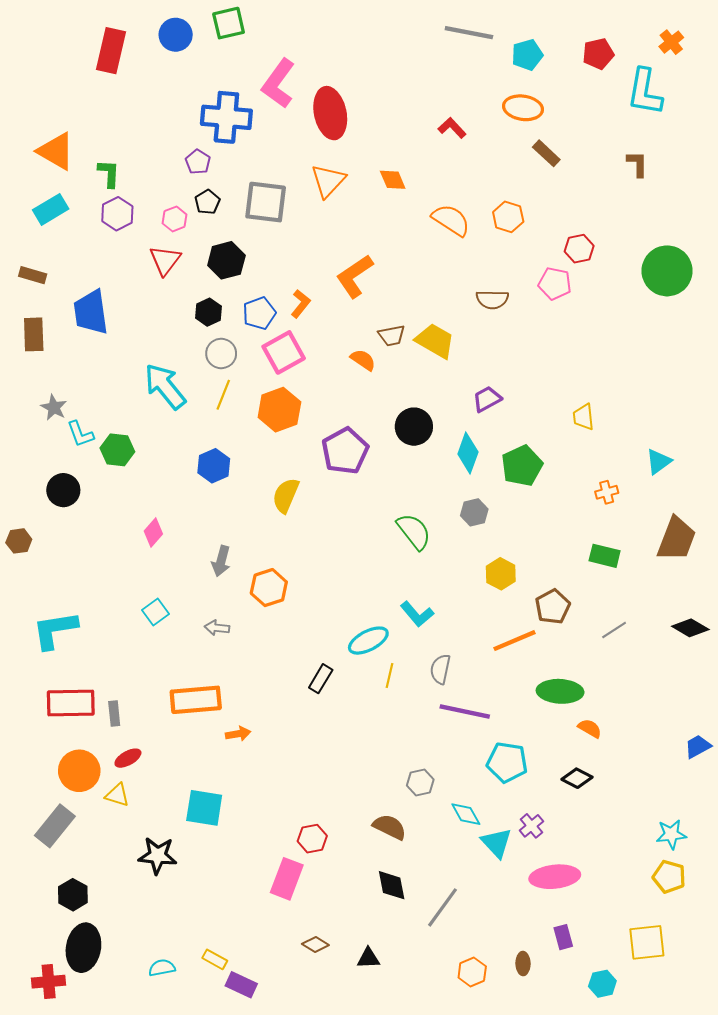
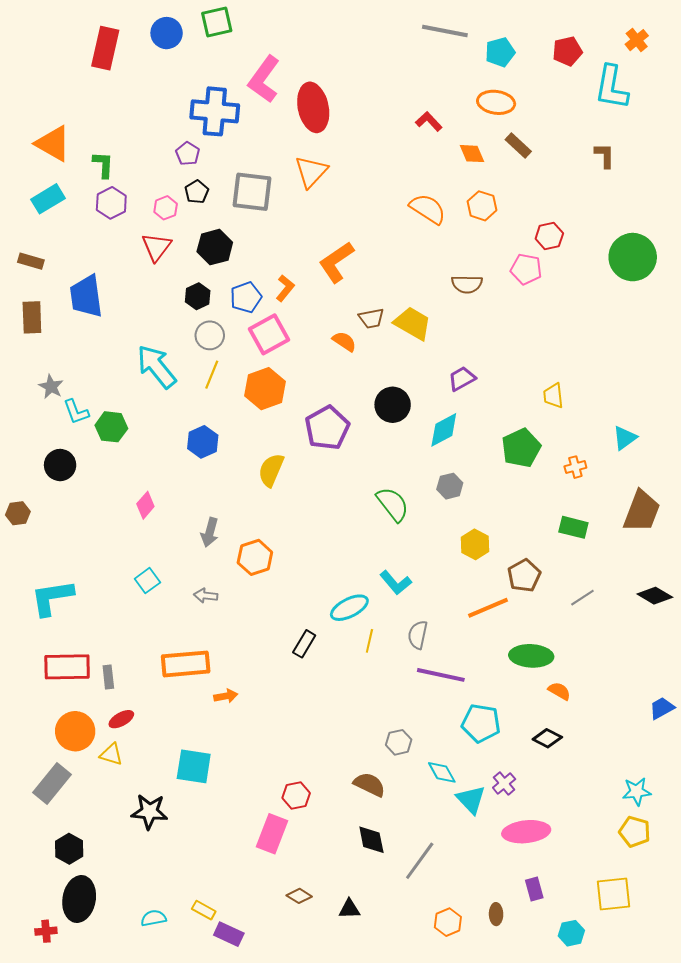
orange diamond: (393, 180) -> (472, 154), moved
cyan diamond: (468, 453) -> (444, 430), turned 42
green pentagon: (522, 466) -> (521, 448), moved
red cross: (49, 982) -> (46, 931), size x0.7

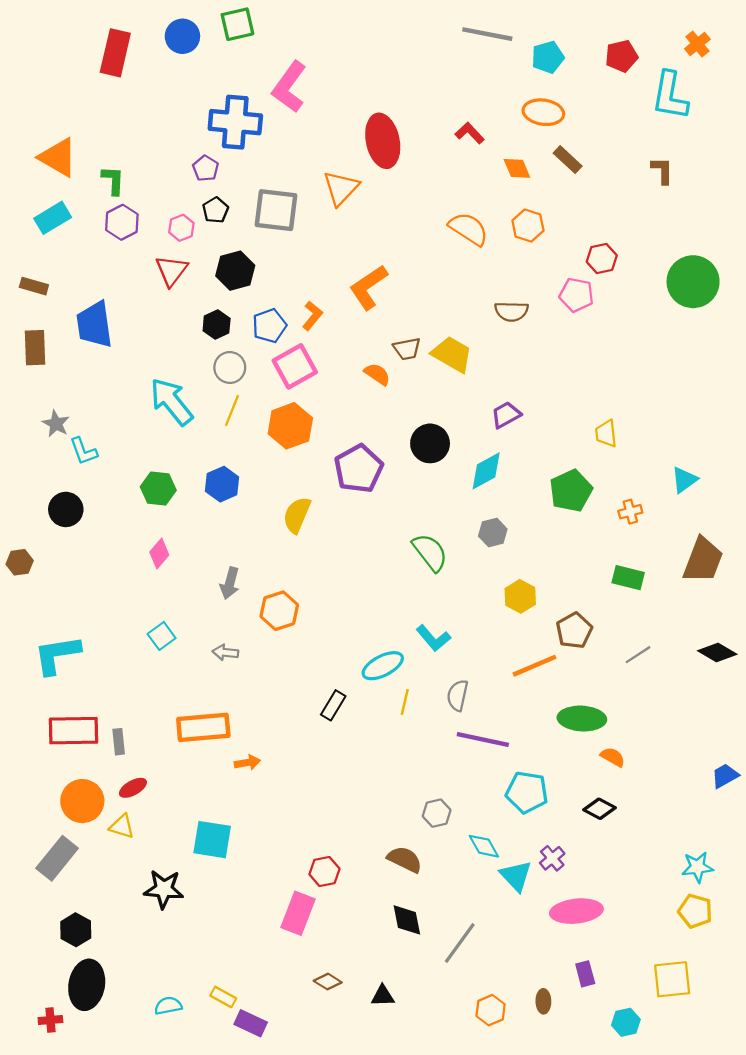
red ellipse: (313, 107) -> (383, 141), moved
green hexagon: (111, 427) -> (158, 489), moved

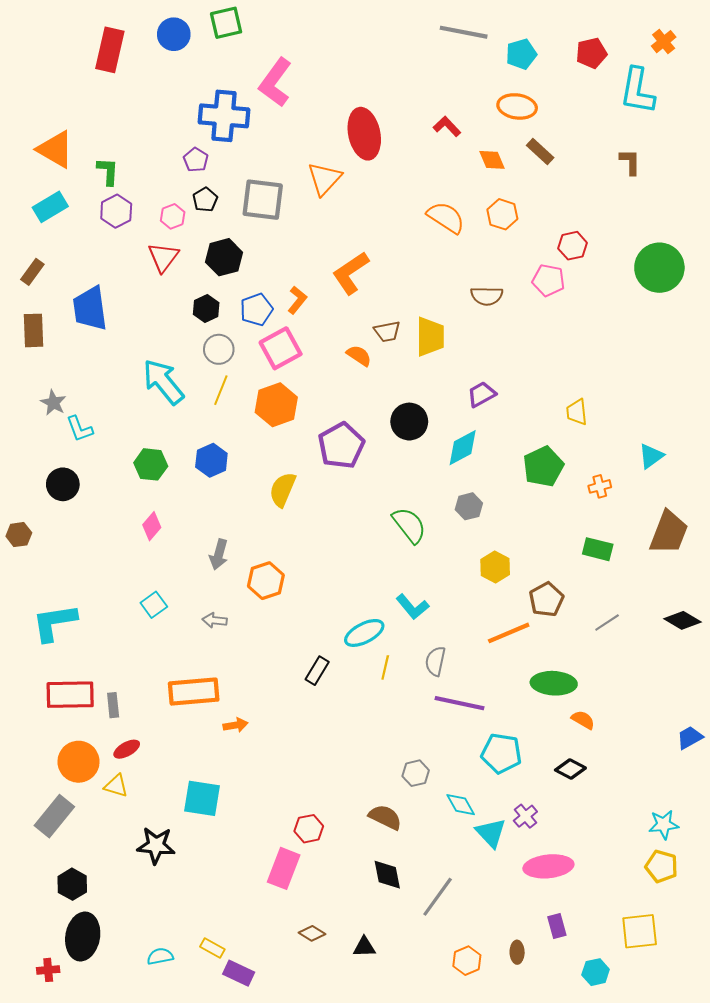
brown rectangle: (34, 286) -> (32, 272), turned -70
yellow trapezoid: (452, 354) -> (430, 337), turned 60

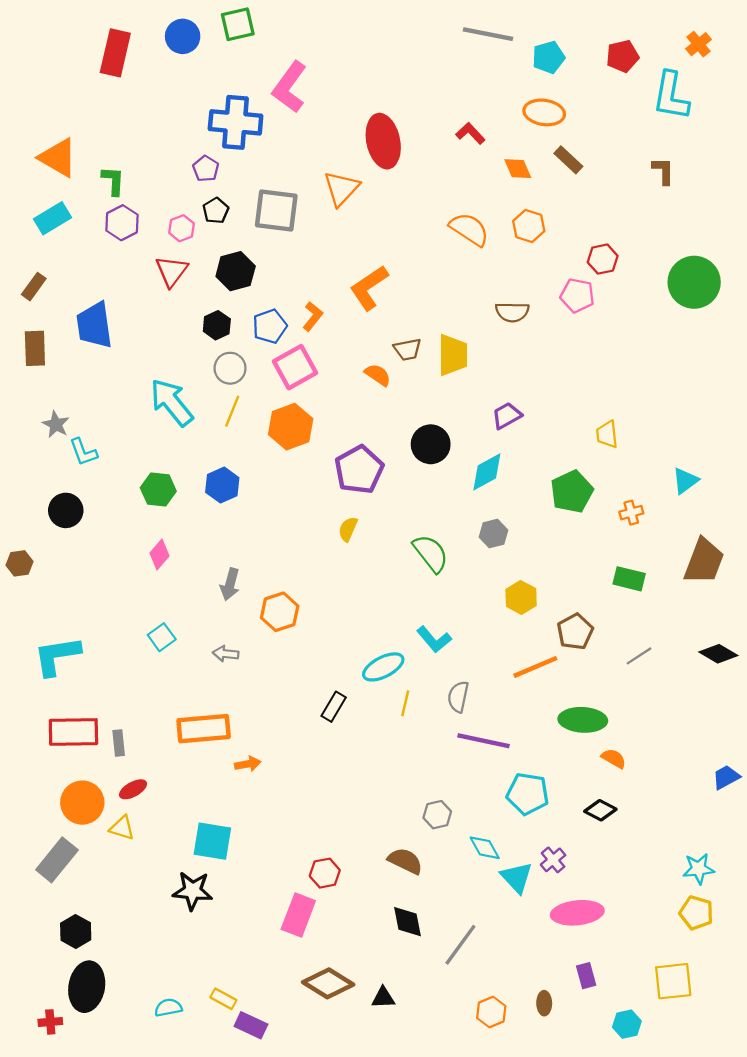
yellow semicircle: (283, 490) -> (348, 529), moved, size x0.7
black star: (156, 845) -> (193, 891), moved
brown diamond: (312, 933) -> (328, 983), size x1.8

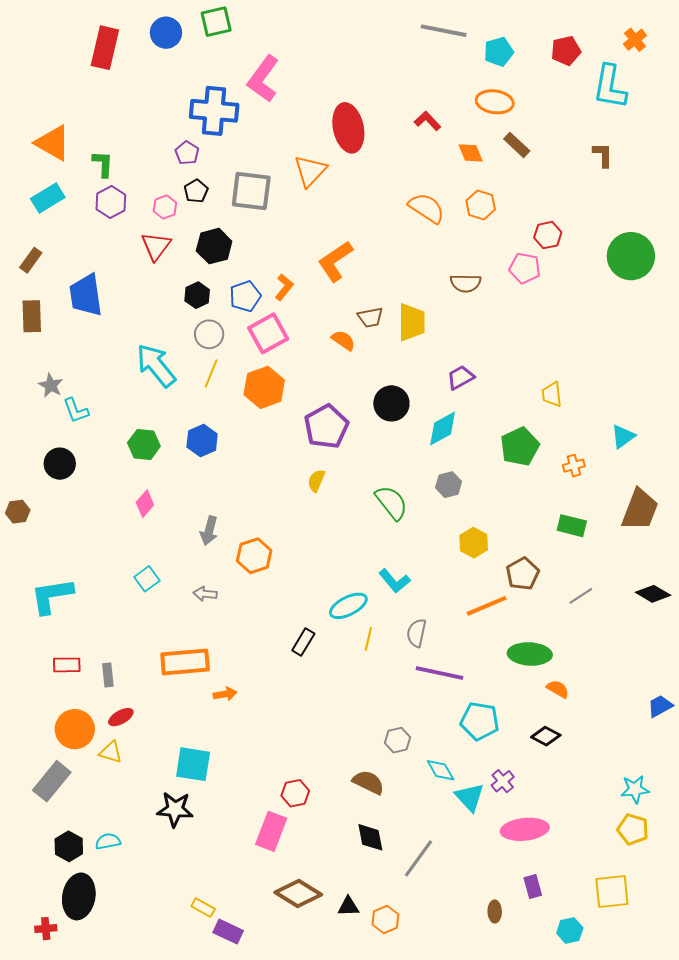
red rectangle: (73, 732) -> (67, 665), size x0.6
cyan semicircle: (168, 1008) -> (108, 841), moved
orange hexagon: (491, 1012) -> (385, 920), moved

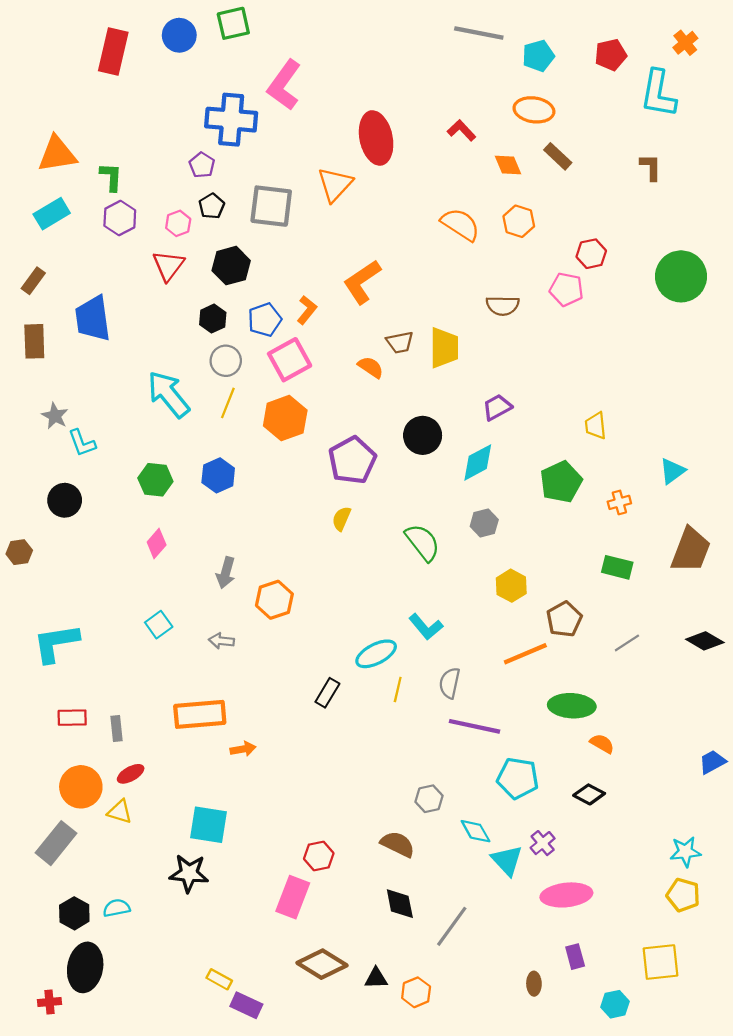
orange triangle: (53, 143) -> (57, 154), turned -39

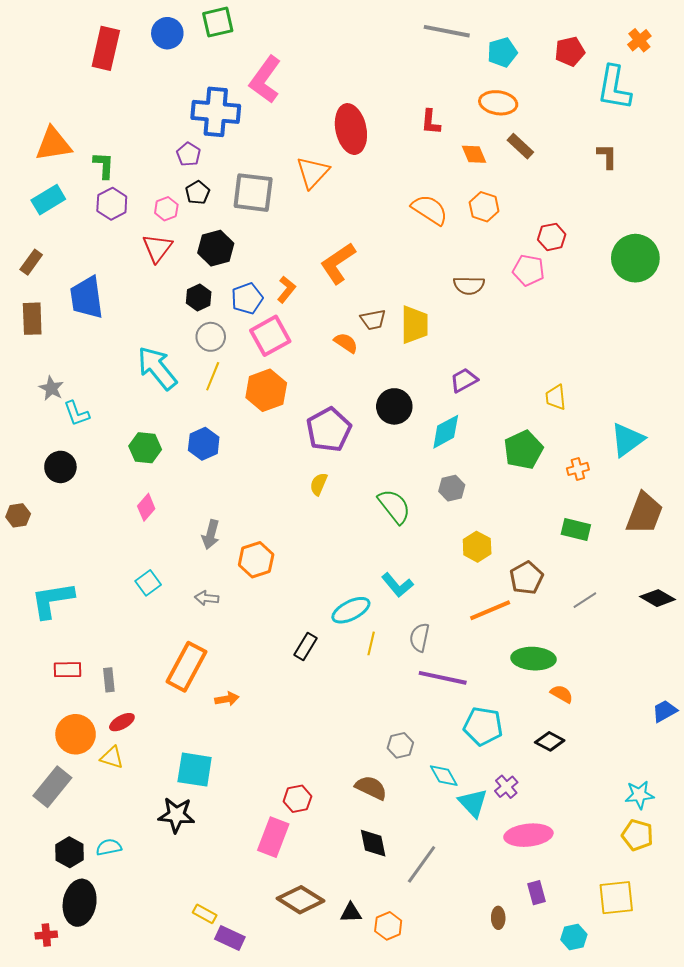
red L-shape: (461, 130) -> (431, 122), turned -132
cyan triangle: (672, 471) -> (627, 440), size x1.4
orange rectangle: (200, 714) -> (186, 667), turned -57

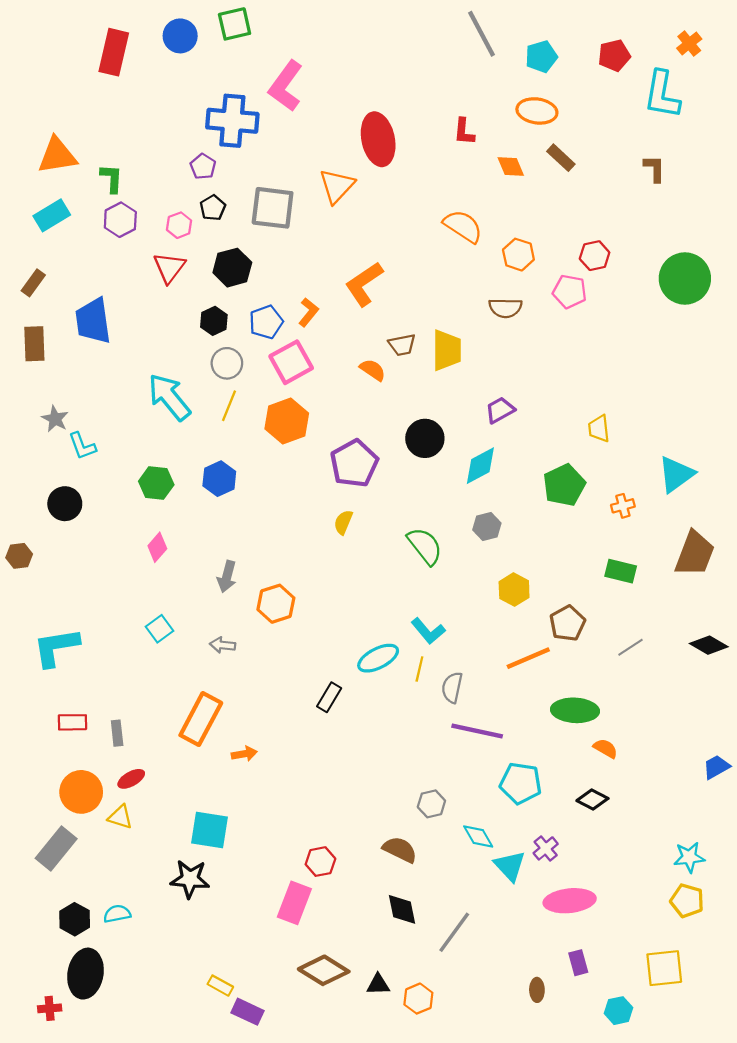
gray line: (447, 31) -> (481, 34), turned 51
orange hexagon: (484, 207) -> (518, 255), moved
yellow line: (371, 643) -> (419, 669), moved

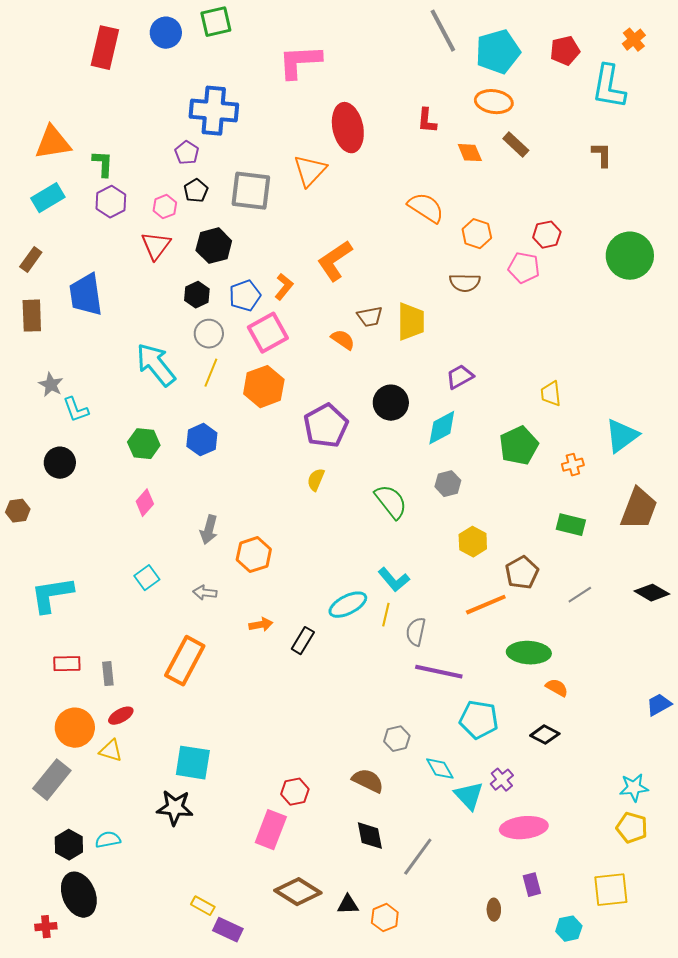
cyan pentagon: (541, 57) -> (498, 52), size x1.5
pink L-shape: (286, 86) -> (300, 62), moved, turned 51
orange arrow: (244, 754) -> (261, 625), moved
black ellipse: (85, 974) -> (79, 895), turned -33

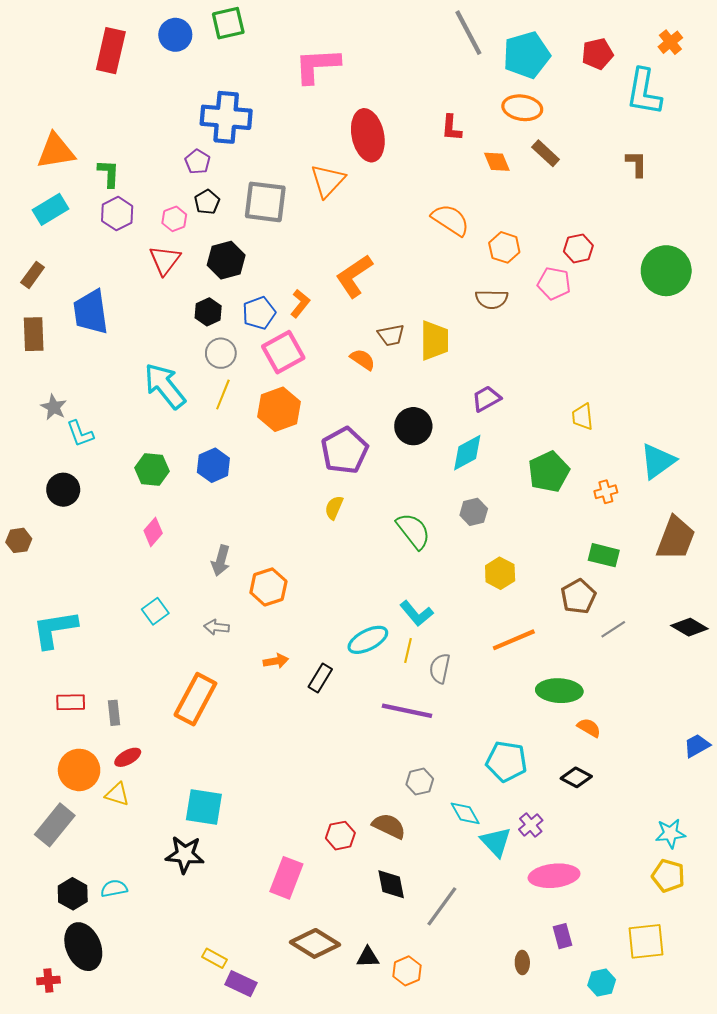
brown pentagon: (522, 573) -> (578, 596), moved
purple line: (439, 672) -> (407, 711), moved
red hexagon: (295, 792) -> (340, 836), moved

